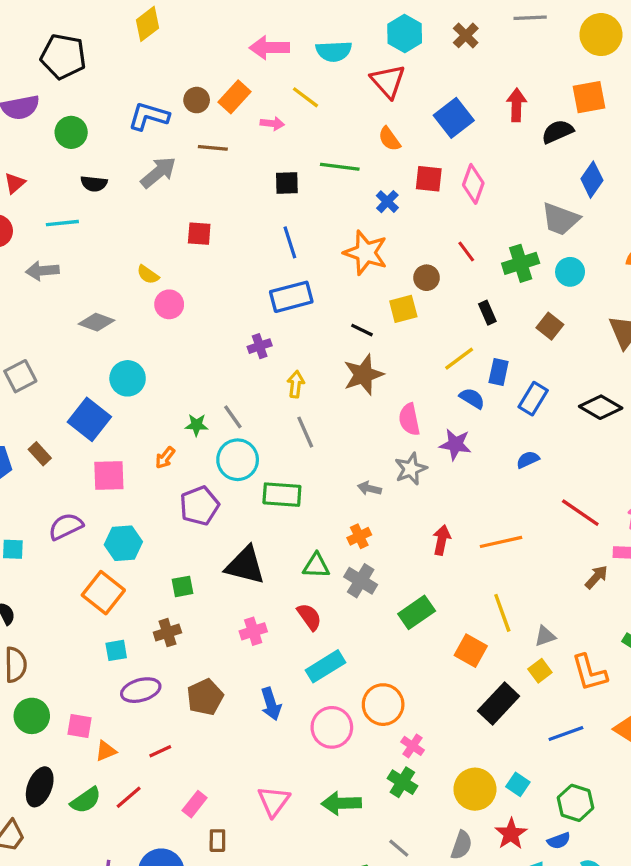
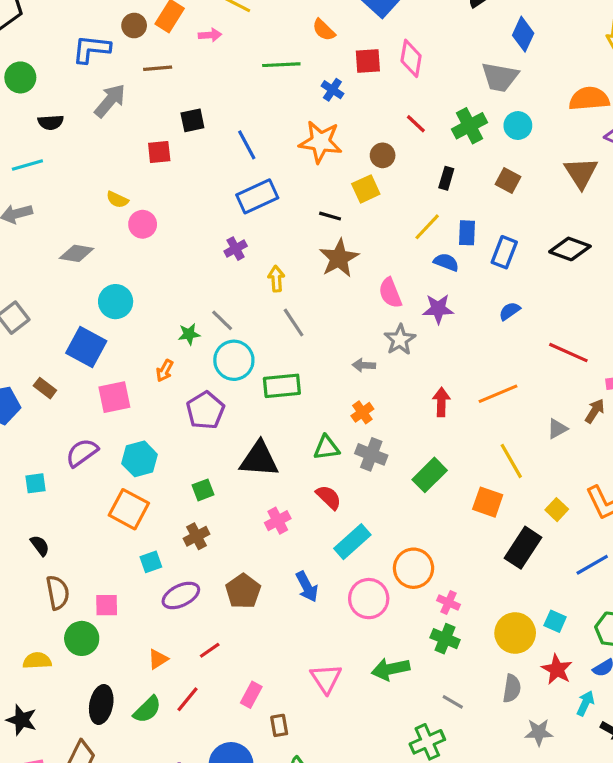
black square: (287, 183) -> (192, 120), moved
black rectangle: (487, 313) -> (446, 178), turned 50
gray triangle: (545, 636) -> (557, 429), moved
pink square: (80, 726) -> (107, 605), moved

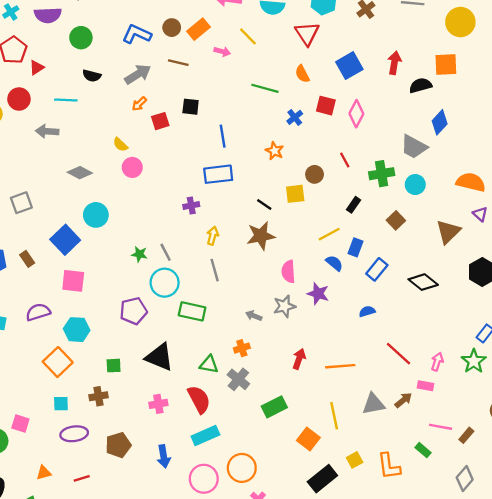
orange star: (320, 142) -> (275, 151), size x0.6
red square: (159, 152) -> (160, 121), turned -30
orange arrow: (165, 371) -> (139, 104), moved
gray triangle: (557, 429) -> (373, 404), size x1.5
red semicircle: (329, 497) -> (199, 399), size x1.4

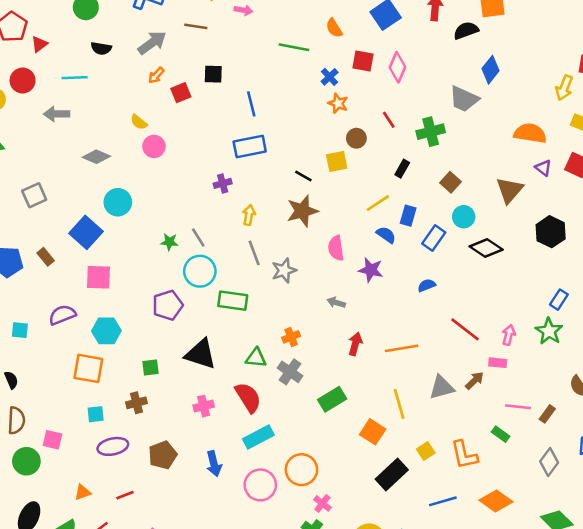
orange star: (275, 151) -> (338, 103), moved
cyan circle: (415, 185) -> (464, 217), moved
gray star: (284, 306) -> (284, 270), moved
gray arrow: (254, 316) -> (336, 302), moved
orange square: (58, 362) -> (88, 368), turned -32

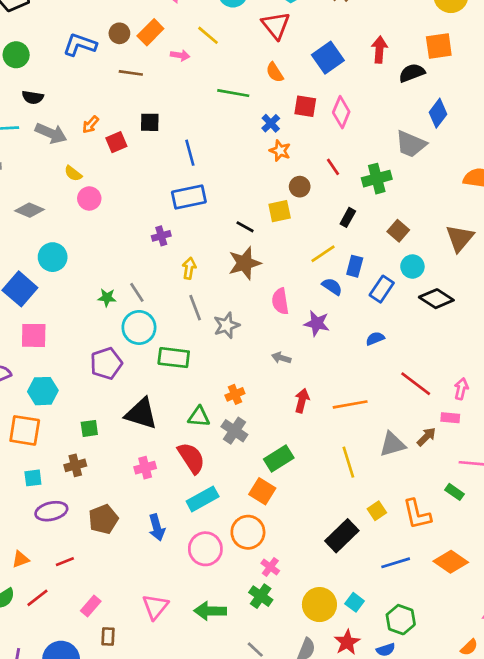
gray arrow: (152, 43) -> (51, 133), moved, turned 60
orange square: (373, 432) -> (262, 491), moved

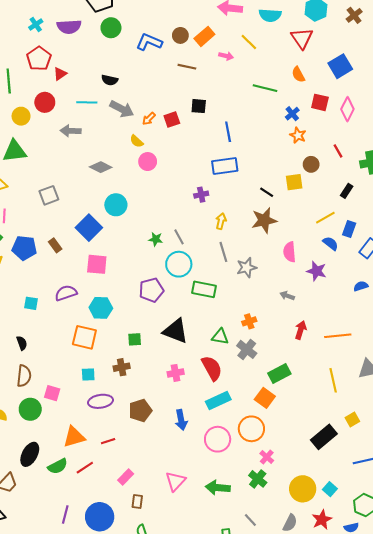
green circle: (16, 55) -> (111, 28), moved
orange arrow: (90, 125) -> (149, 119), moved
orange triangle: (21, 559) -> (74, 437), size x1.6

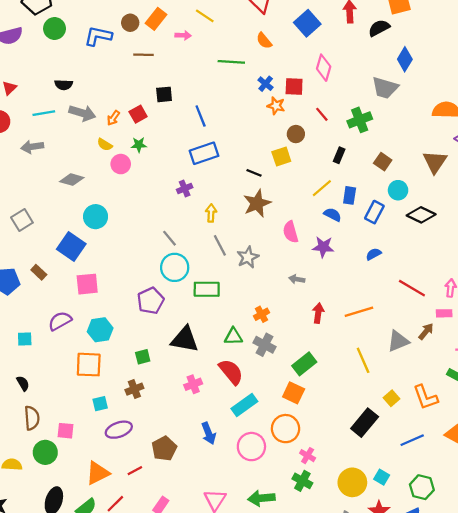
red square: (320, 102) -> (294, 86), moved
green star: (156, 239) -> (139, 145), moved
brown pentagon: (140, 411) -> (164, 448), moved

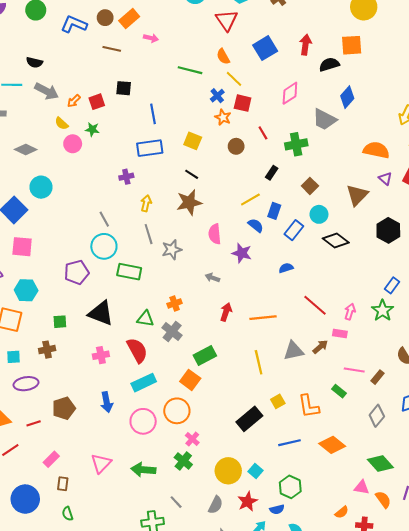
yellow line: (205, 16) -> (234, 79), moved
pink diamond: (324, 68) -> (290, 93), moved, turned 30
yellow square: (281, 156) -> (193, 141), moved, turned 30

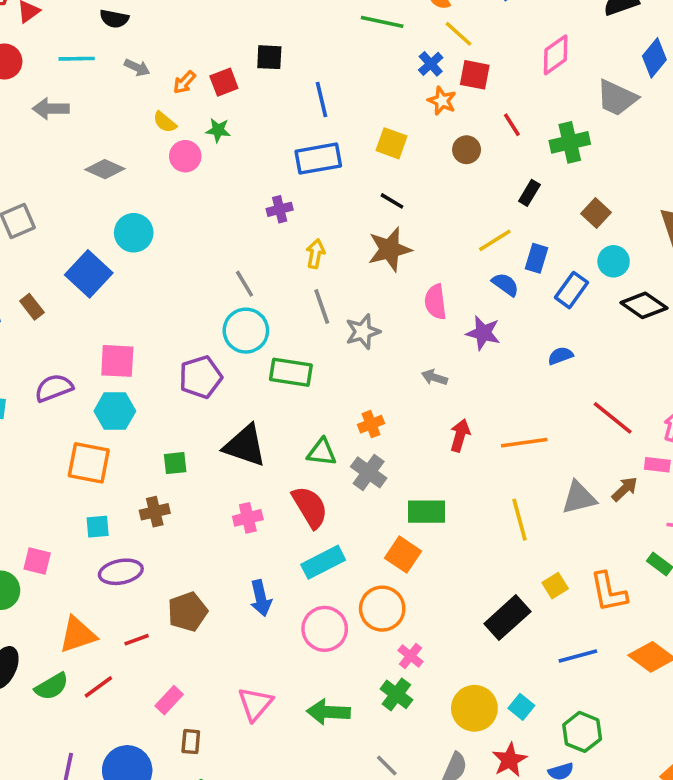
gray arrow: (47, 91) -> (137, 67), size x0.6
pink square: (22, 247) -> (117, 361), moved
green rectangle: (205, 356) -> (427, 512), turned 30

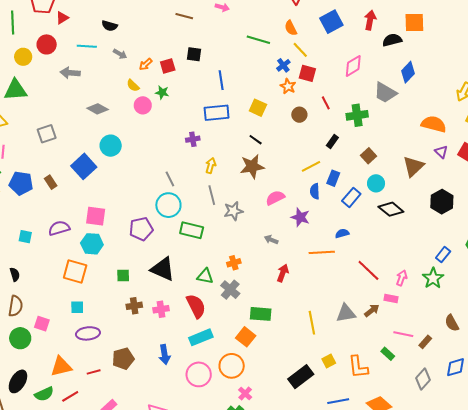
blue semicircle: (505, 284) -> (315, 191), turned -133
pink semicircle: (436, 302) -> (275, 198), turned 66
orange line: (524, 443) -> (322, 252), moved
brown cross: (155, 512) -> (134, 306), moved

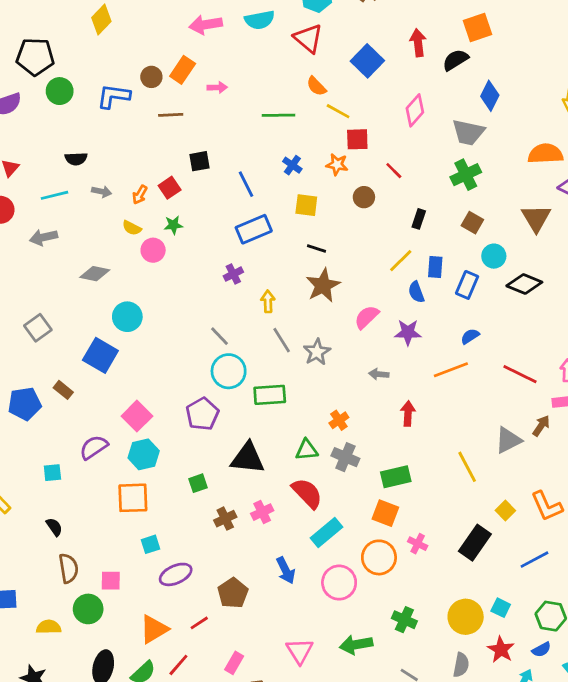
blue cross: (283, 65) -> (292, 165), moved
green cross: (357, 115) -> (466, 175), moved
pink square: (96, 216) -> (137, 416), turned -35
pink cross: (245, 393) -> (418, 544), moved

